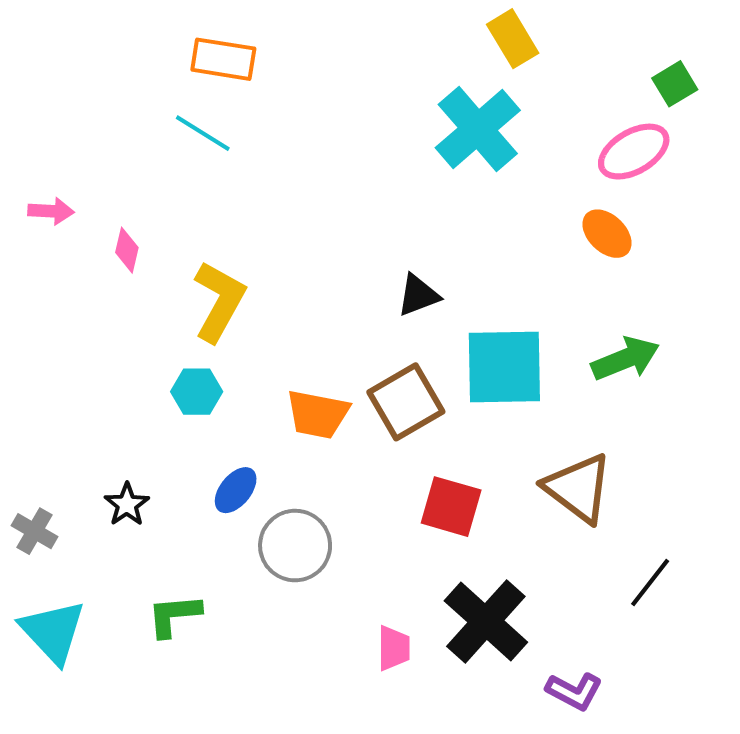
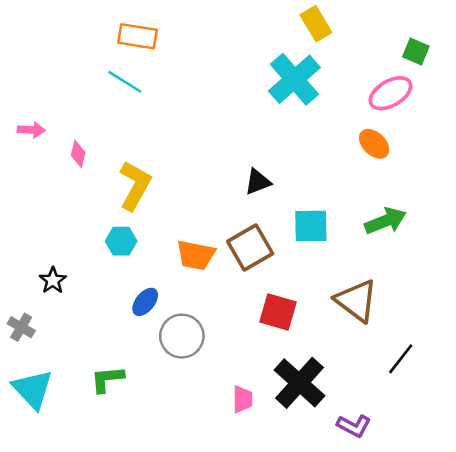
green square: (675, 84) -> (416, 51), turned -36
cyan square: (504, 367) -> (311, 226), size x0.7
black star: (127, 504) -> (53, 280), moved

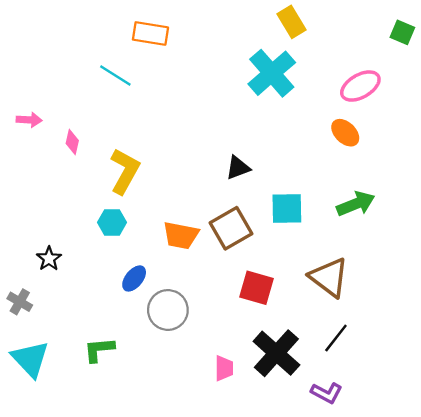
orange rectangle: (138, 36) -> (150, 34), moved
green square: (416, 51) -> (402, 32), moved
black line: (401, 359) -> (336, 338), moved

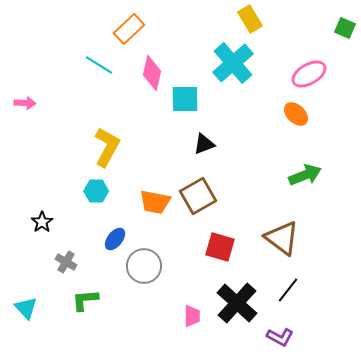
orange rectangle: (150, 34) -> (129, 29), turned -52
pink diamond: (72, 142) -> (152, 73), moved, size x1.6
cyan square: (287, 208) -> (185, 99), moved
gray cross: (20, 302) -> (66, 262), moved
cyan triangle: (30, 359) -> (26, 308), size x0.7

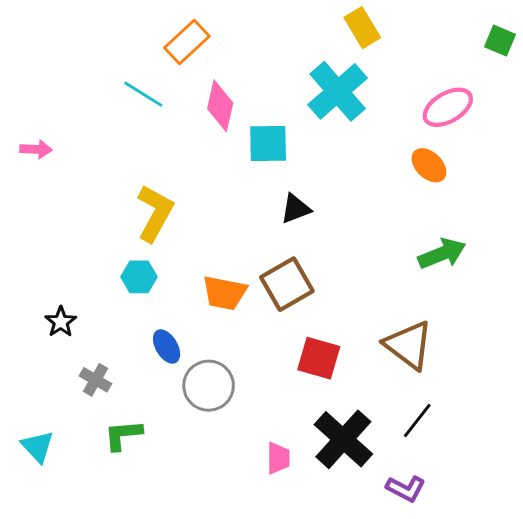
blue ellipse: (115, 239) -> (167, 346), turned -70

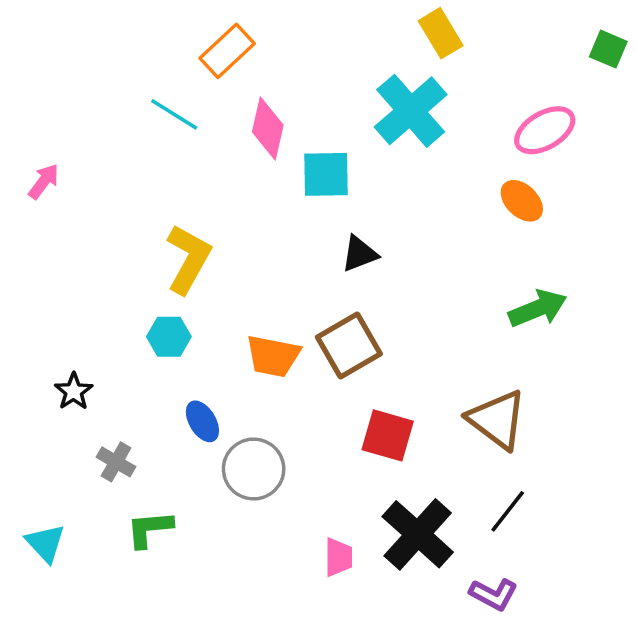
pink arrow: (36, 149) -> (44, 181), turned -56

